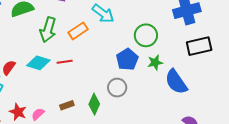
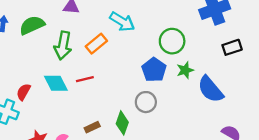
black rectangle: (199, 46) -> (232, 47), size x0.7
cyan diamond: (38, 63) -> (56, 83), turned 50

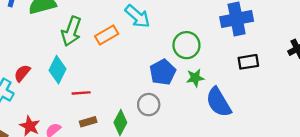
red line: (85, 79) -> (81, 93), moved
cyan diamond: (56, 83) -> (58, 70), turned 45

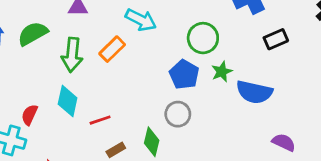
blue semicircle: (219, 102) -> (254, 92), turned -32

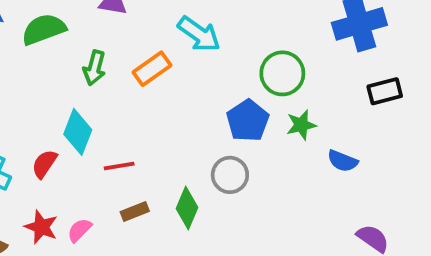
green arrow: (72, 55) -> (94, 68), size x0.7
blue semicircle: (254, 92) -> (343, 161), size x0.6
red semicircle: (30, 115) -> (44, 164), moved

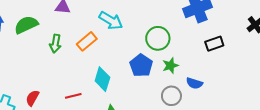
cyan diamond: (78, 132) -> (102, 79), moved
gray circle: (230, 175) -> (171, 96), moved

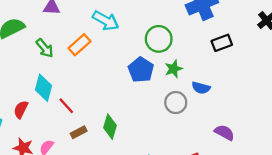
green arrow: (55, 44) -> (45, 48), turned -48
cyan diamond: (102, 79) -> (44, 88), moved
red line: (73, 96) -> (66, 106), turned 63

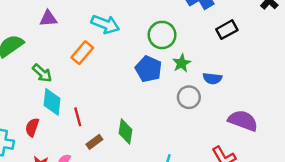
green arrow: (45, 48) -> (42, 73), moved
red line: (66, 106) -> (78, 117), turned 36
purple semicircle: (224, 133) -> (243, 121), size x1.4

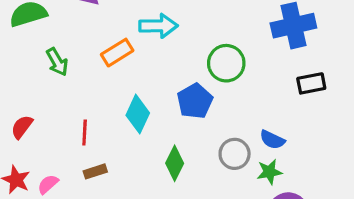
cyan arrow: (105, 24) -> (158, 26), turned -40
green star: (182, 63) -> (269, 172), moved
cyan diamond: (52, 102) -> (138, 114), moved
green diamond: (125, 132) -> (175, 163), moved

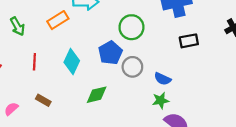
red line: (85, 133) -> (34, 62), moved
gray circle: (235, 154) -> (132, 67), moved
green diamond: (175, 163) -> (97, 95), turned 50
brown rectangle: (95, 171) -> (43, 100), turned 48

